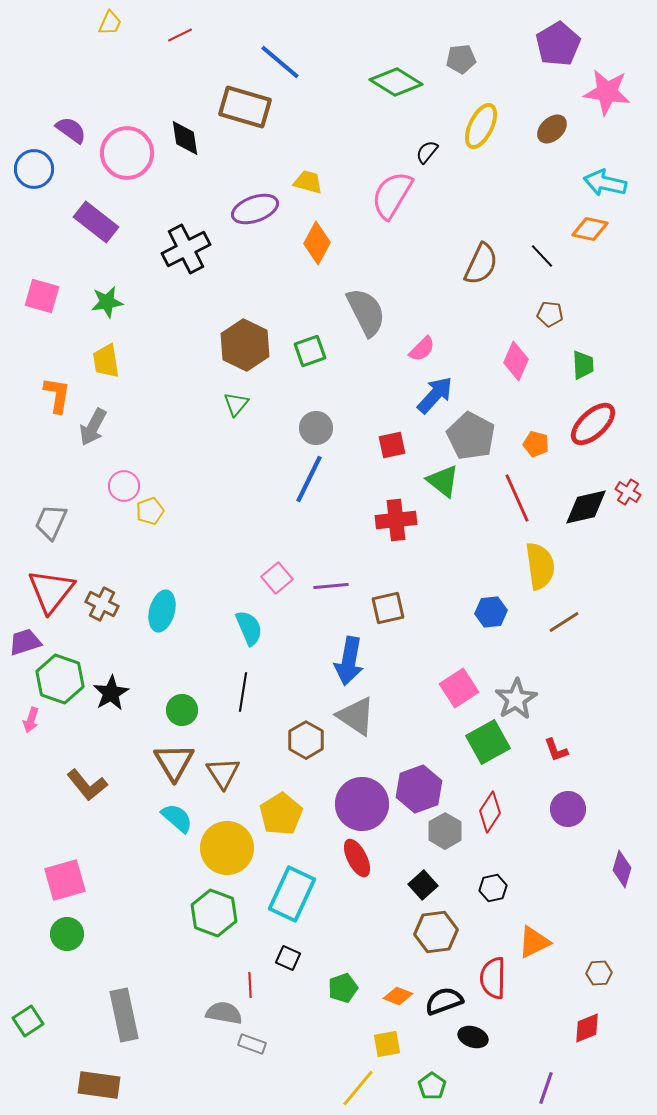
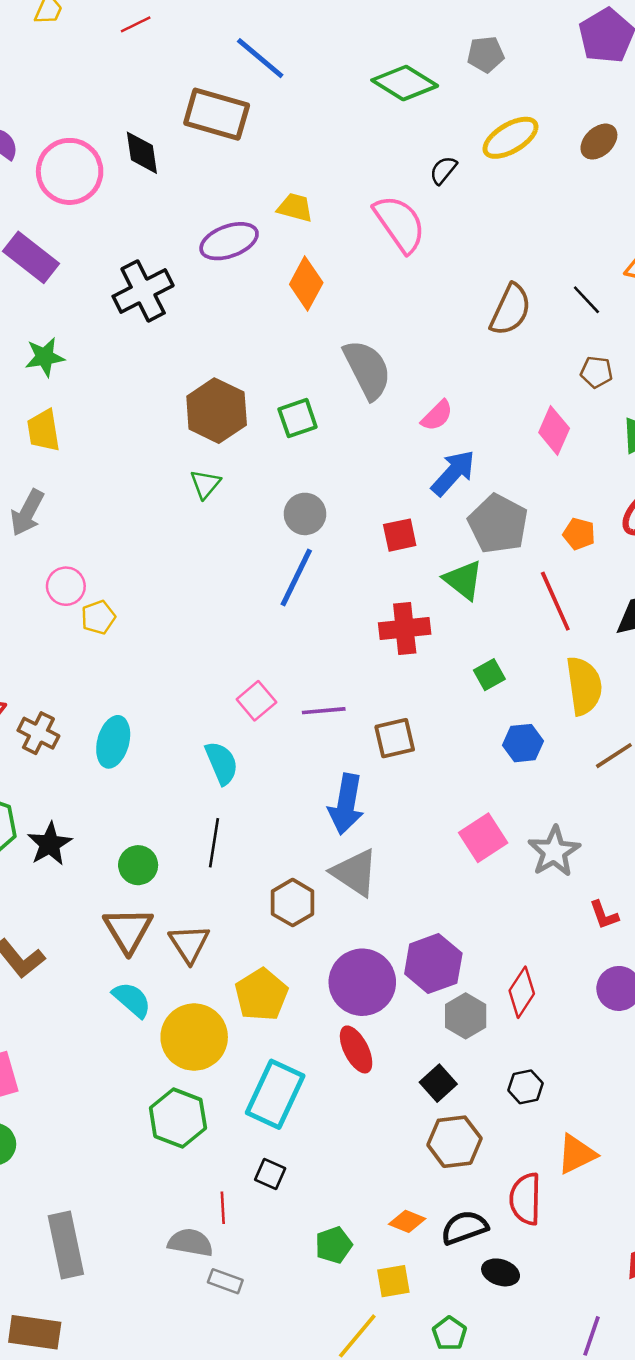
yellow ellipse: (481, 126) -> (511, 138), turned 33
pink semicircle: (392, 195) -> (400, 224), turned 114
green square: (488, 742) -> (489, 675), moved, size x0.6
green pentagon: (343, 988) -> (334, 1245), moved

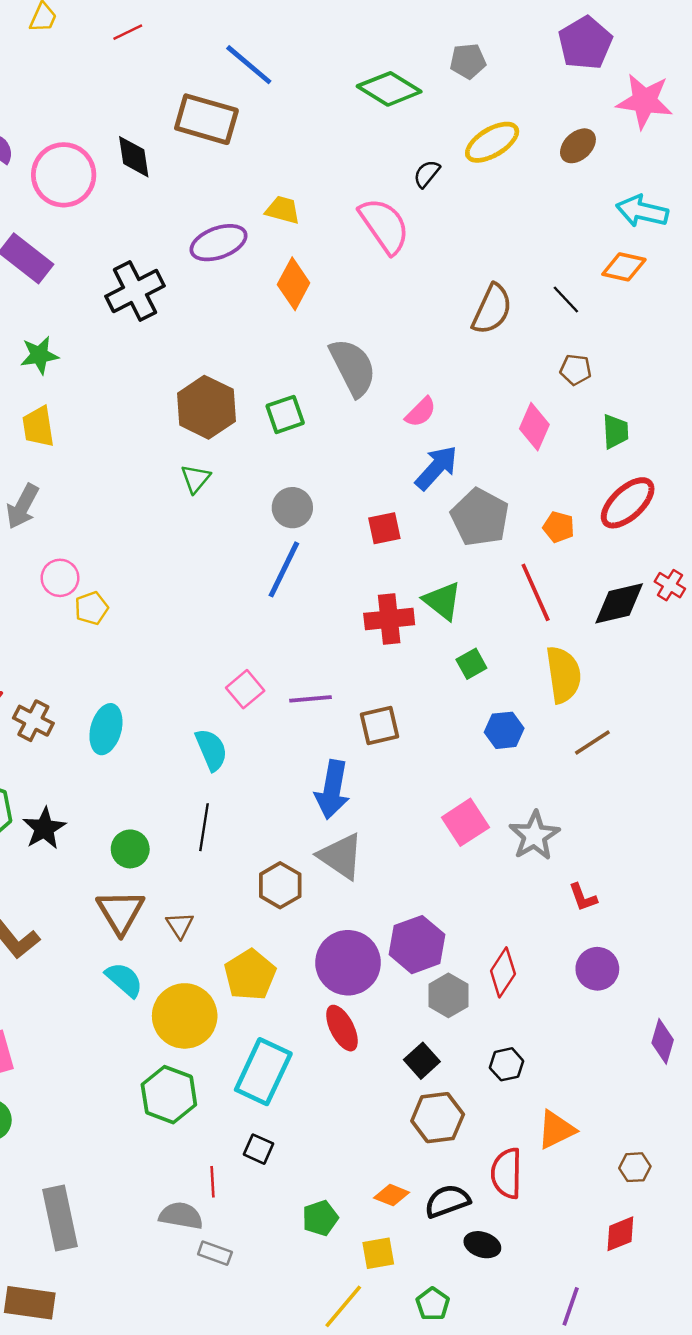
green triangle: (463, 580) -> (442, 601), moved
brown triangle: (189, 944) -> (180, 925), size x0.7

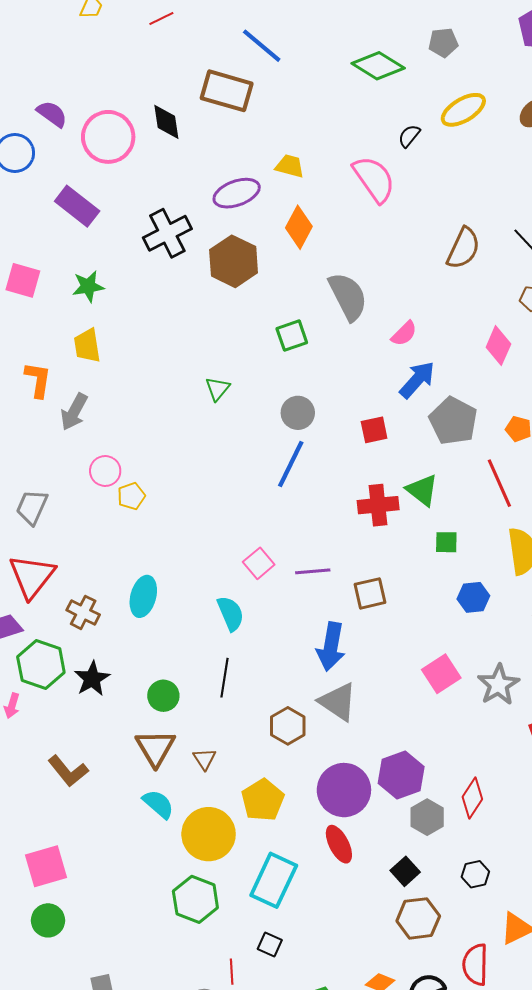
brown hexagon: (206, 407) -> (234, 261), moved
green square: (471, 664) -> (446, 542), turned 30
brown cross: (33, 721) -> (83, 612), moved

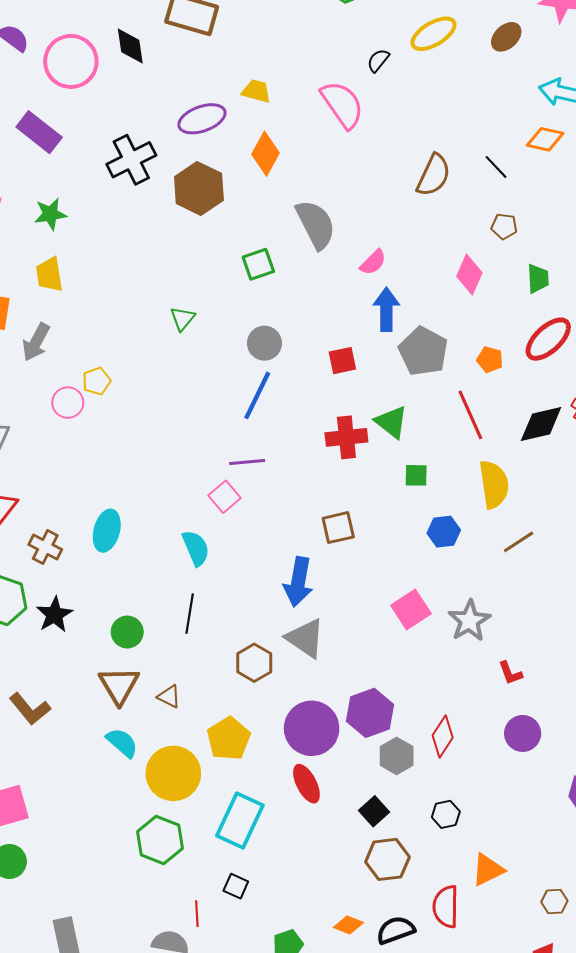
blue arrow: (417, 380) -> (386, 309), turned -42
yellow pentagon: (131, 496) -> (96, 381), moved
purple line: (313, 571) -> (247, 462), moved
brown triangle: (204, 759) -> (169, 697), turned -30

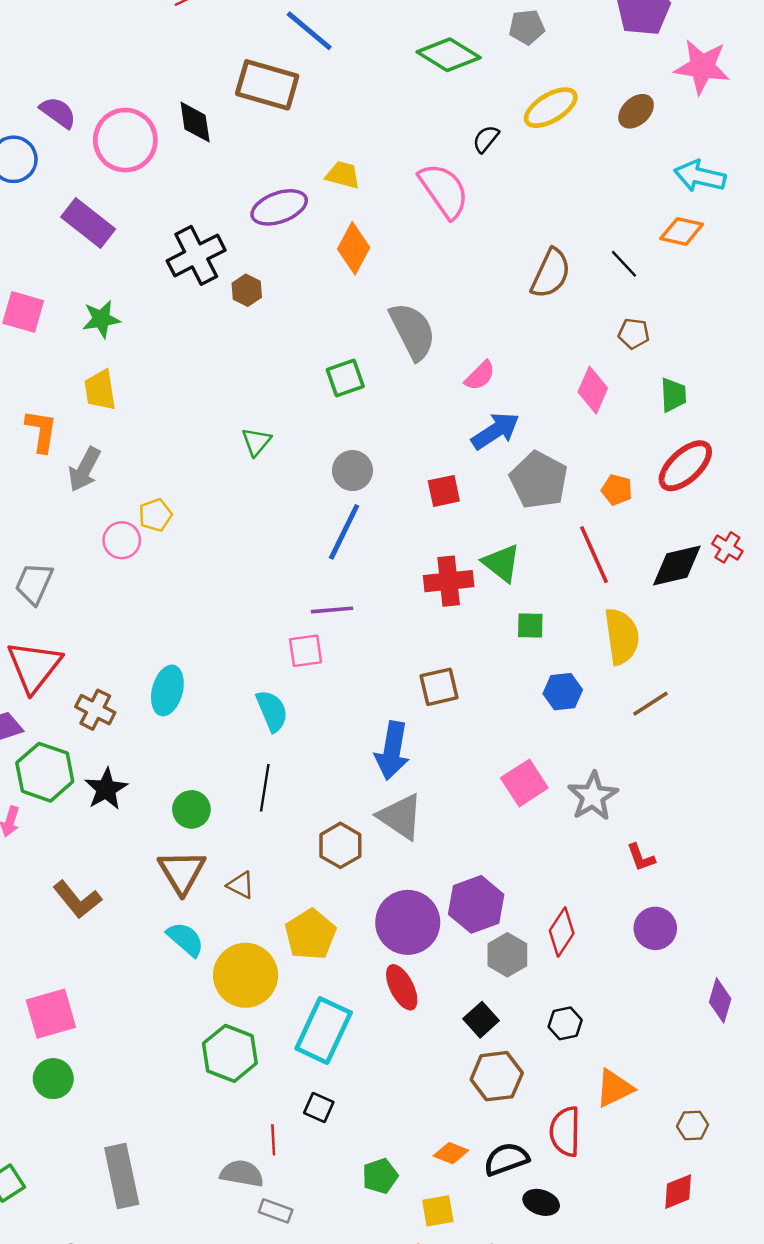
brown hexagon: (199, 188) -> (247, 290), moved, size x0.5
blue arrow: (386, 309) -> (495, 431), turned 57
pink square: (225, 497) -> (306, 651), turned 32

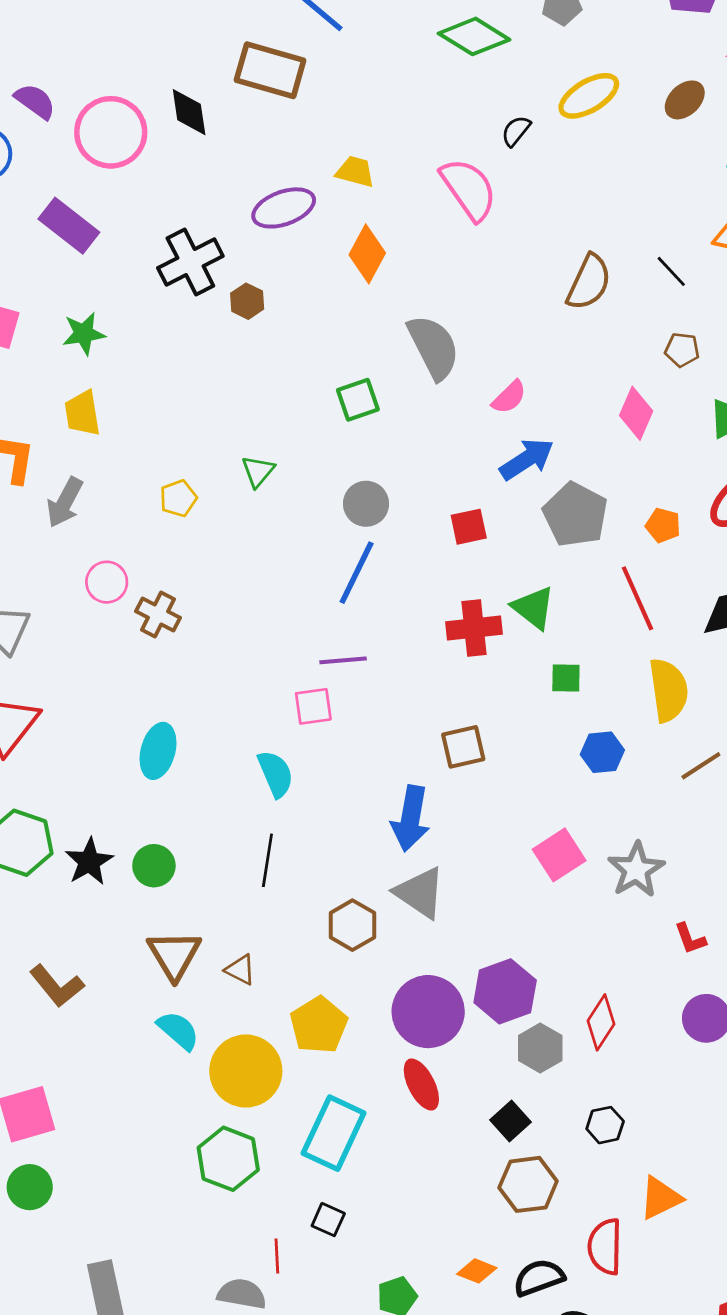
yellow pentagon: (155, 515) -> (178, 498), moved
brown cross: (95, 710) -> (158, 614), moved
green circle: (191, 809) -> (154, 866), moved

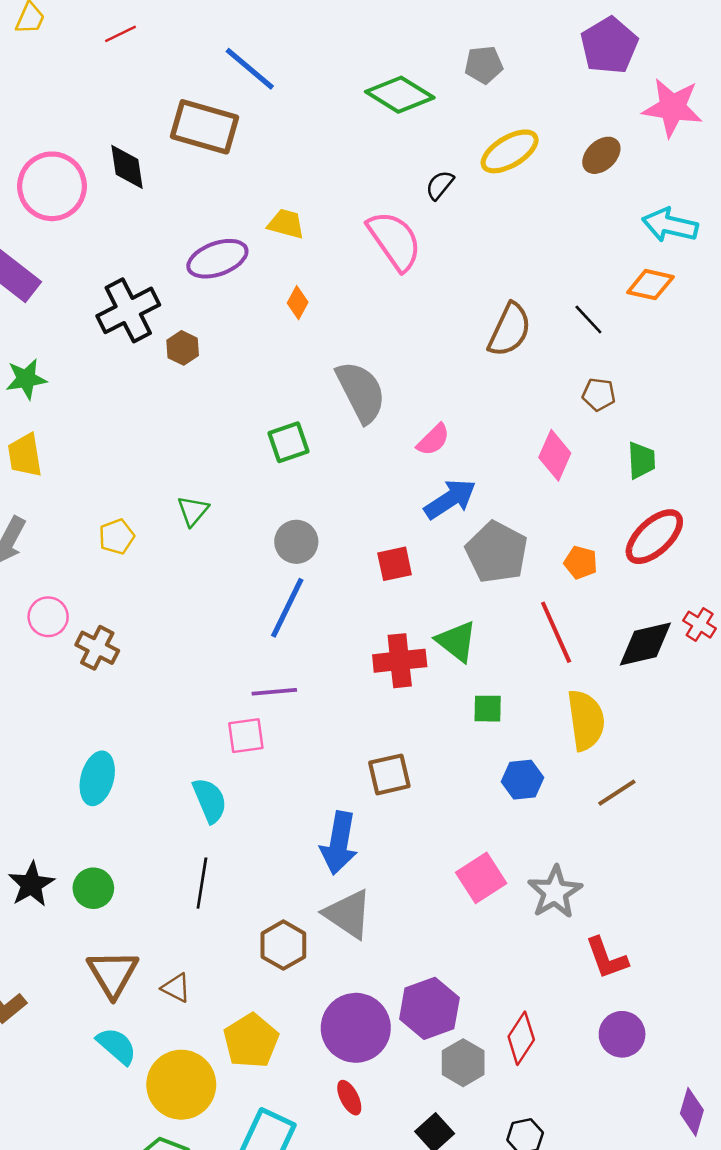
orange diamond: (367, 254) -> (298, 303), size x0.6
red L-shape: (690, 939) -> (607, 958), size x1.4
red ellipse: (421, 1085) -> (349, 1098), size x0.7

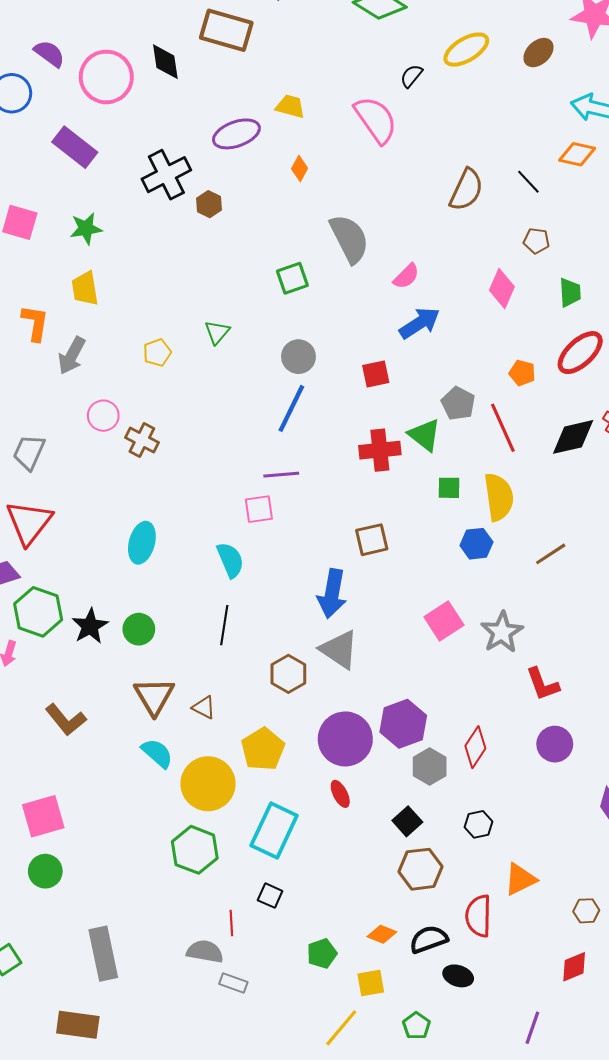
gray pentagon: (497, 552) -> (458, 403), moved, size x0.7
yellow semicircle: (586, 720) -> (499, 497), moved

